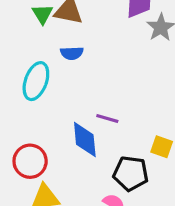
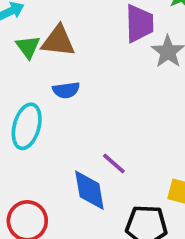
purple line: (107, 119) -> (114, 164), turned 30

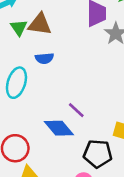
blue diamond: (89, 190) -> (59, 128), turned -32

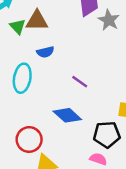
purple line: (76, 110) -> (80, 82), moved

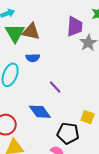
green triangle: (18, 27) -> (15, 33), size x1.5

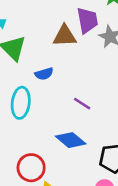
brown triangle: (31, 32) -> (65, 36), moved

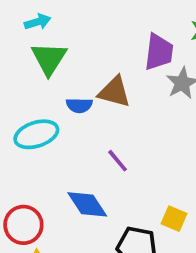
brown triangle: (65, 36) -> (114, 92), moved
cyan ellipse: (21, 103) -> (36, 134), turned 48

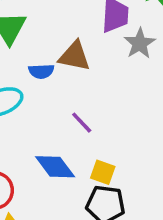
yellow square: (174, 219) -> (103, 172), moved

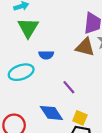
brown triangle: (74, 56) -> (85, 47), moved

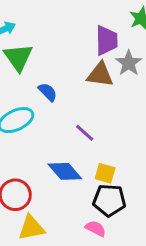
blue semicircle: (46, 55) -> (48, 92), turned -128

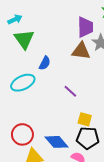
blue semicircle: (48, 92) -> (45, 63), turned 72
blue diamond: (65, 171) -> (57, 142), moved

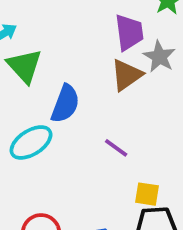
brown triangle: (81, 51) -> (127, 75), turned -36
blue semicircle: (45, 63) -> (65, 104), size x1.5

